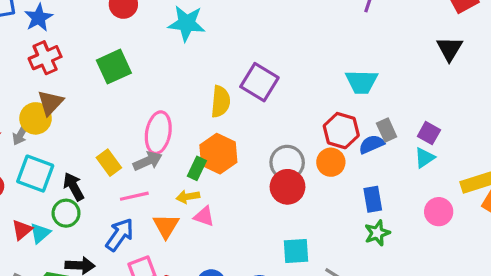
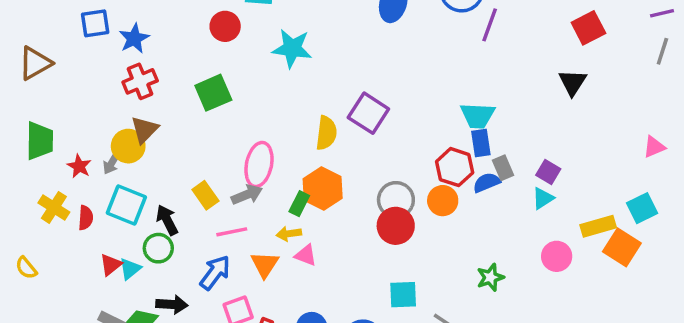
blue rectangle: (373, 199) -> (481, 143), moved

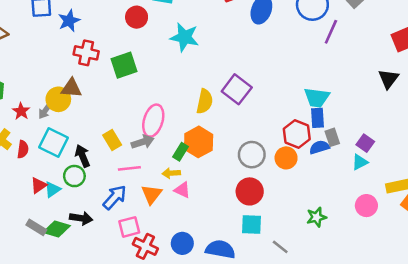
red cross: (140, 81) -> (86, 53), moved, turned 30
brown triangle: (145, 130) -> (71, 88), turned 45
red circle: (396, 226) -> (250, 191), moved

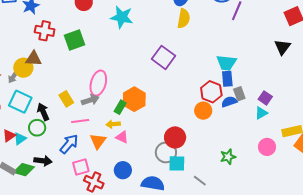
yellow semicircle: (205, 101) -> (184, 19), moved
gray circle: (252, 155) -> (166, 152), moved
blue circle: (182, 243) -> (123, 170), moved

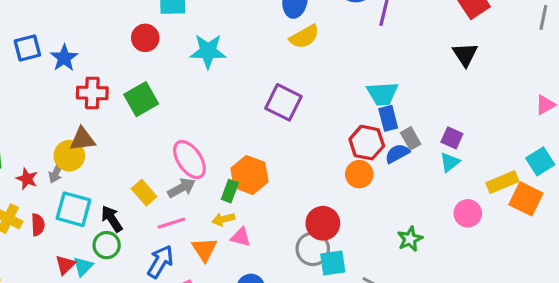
yellow semicircle: (184, 19) -> (304, 37), turned 60
pink ellipse: (98, 83) -> (189, 160), turned -40

